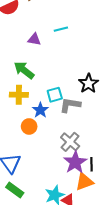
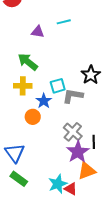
black line: (92, 164) -> (94, 142), moved

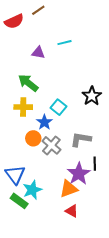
cyan square: (58, 86) -> (59, 107), turned -35
gray L-shape: (73, 96) -> (81, 139), moved
gray cross: (73, 132) -> (51, 145), moved
orange triangle: (87, 171) -> (69, 189), moved
cyan star: (58, 184) -> (32, 190), moved

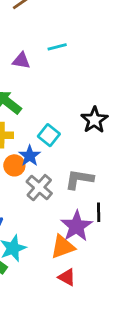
orange circle: (33, 138) -> (14, 165), moved

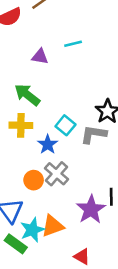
orange circle: (14, 165) -> (34, 180), moved
gray L-shape: (79, 179) -> (93, 134), moved
orange triangle: (63, 247) -> (53, 226), moved

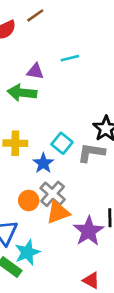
green arrow: (27, 95) -> (22, 93), moved, turned -32
orange triangle: (53, 226) -> (58, 212), moved
red triangle: (82, 257) -> (91, 280), moved

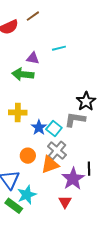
cyan square: (62, 143) -> (54, 128), moved
gray cross: (53, 194) -> (57, 151), moved
red triangle: (91, 280) -> (65, 202), moved, turned 32

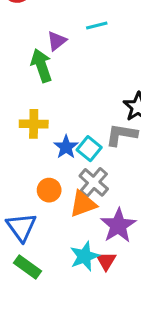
purple triangle: (33, 58) -> (57, 41), turned -48
green arrow: (23, 74) -> (41, 65), turned 65
cyan star: (27, 195) -> (84, 256), moved

